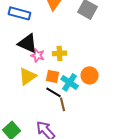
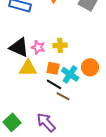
black triangle: (28, 43) -> (19, 47), moved
yellow triangle: (28, 76) -> (28, 68), turned 36
brown line: (63, 104) -> (63, 96), turned -48

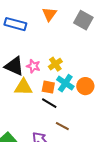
yellow cross: (60, 45) -> (55, 64), turned -32
cyan cross: (70, 74) -> (65, 83), moved
brown line: (63, 96) -> (62, 126), moved

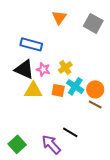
blue rectangle: (15, 24) -> (31, 44), moved
black line: (49, 103) -> (70, 132), moved
brown line: (62, 126) -> (95, 104), moved

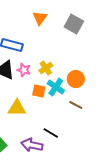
orange circle: (95, 89) -> (76, 79), moved
yellow triangle: (33, 90) -> (17, 108), moved
purple arrow: (51, 144) -> (32, 145), turned -35

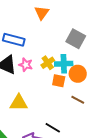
gray square: (74, 24) -> (76, 39), moved
cyan cross: (56, 87) -> (64, 64), moved, turned -36
orange square: (39, 91) -> (59, 81), moved

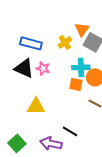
orange triangle: (42, 13) -> (82, 29), moved
yellow cross: (48, 63) -> (65, 42), moved

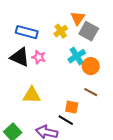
cyan cross: (81, 67) -> (77, 56), turned -30
orange square: (76, 84) -> (72, 107), moved

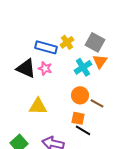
orange triangle: (78, 18) -> (100, 61), moved
blue rectangle: (27, 32) -> (46, 47), moved
orange circle: (91, 66) -> (80, 95), moved
black line: (66, 120) -> (83, 130), moved

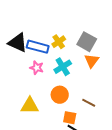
cyan cross: (83, 67) -> (63, 67), moved
black triangle: (26, 68) -> (18, 43), moved
orange circle: (80, 95) -> (60, 95), moved

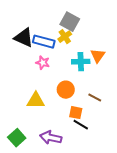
gray square: (87, 42) -> (70, 22), moved
cyan cross: (63, 67) -> (81, 62), moved, turned 30

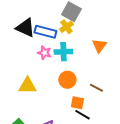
cyan cross: (81, 62) -> (63, 52), moved
yellow triangle: (36, 101) -> (27, 86), moved

